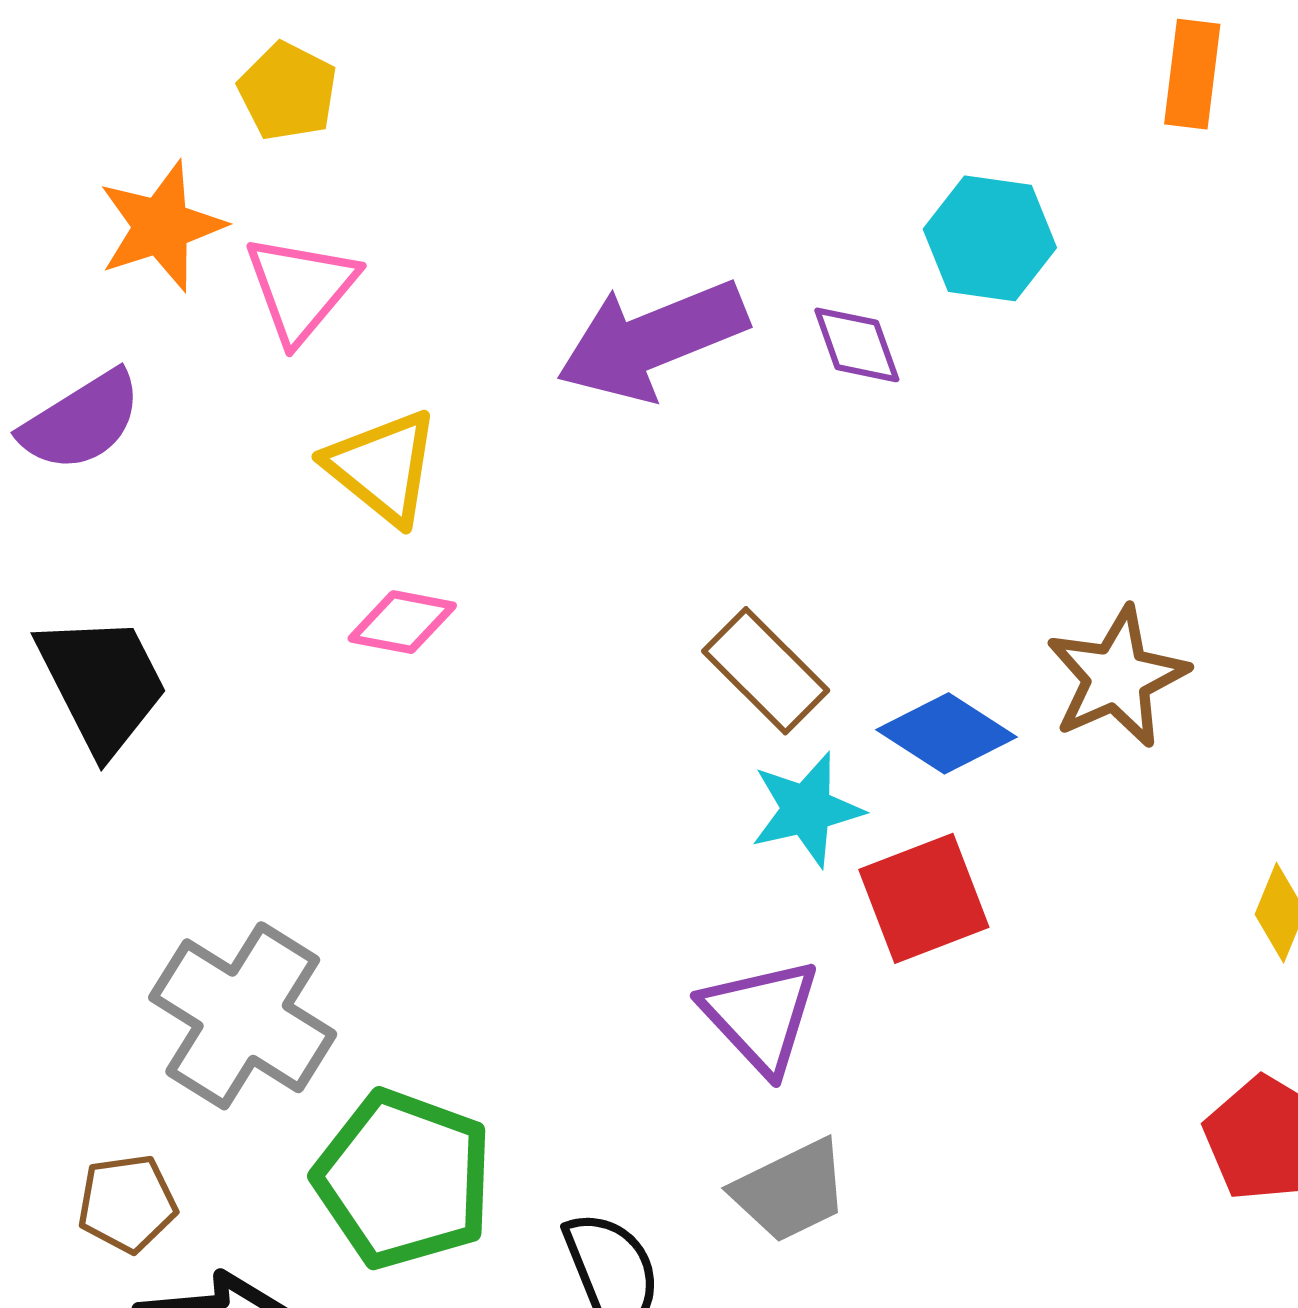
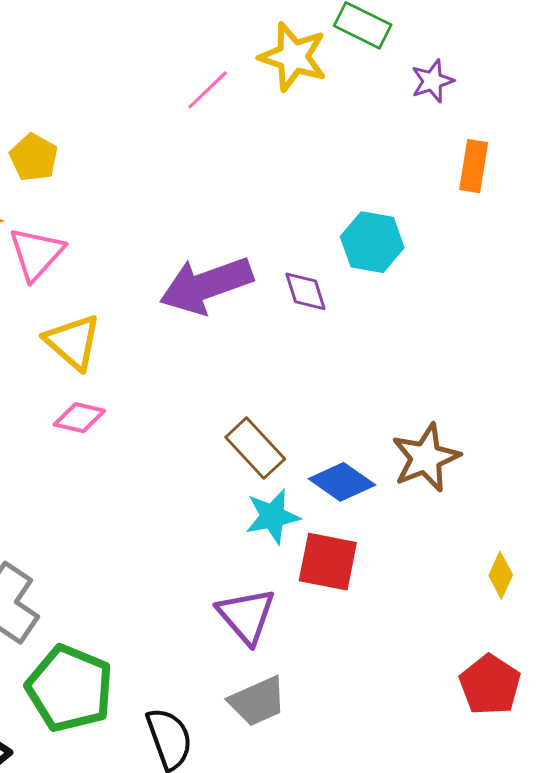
red square: (924, 898) -> (328, 562), turned 30

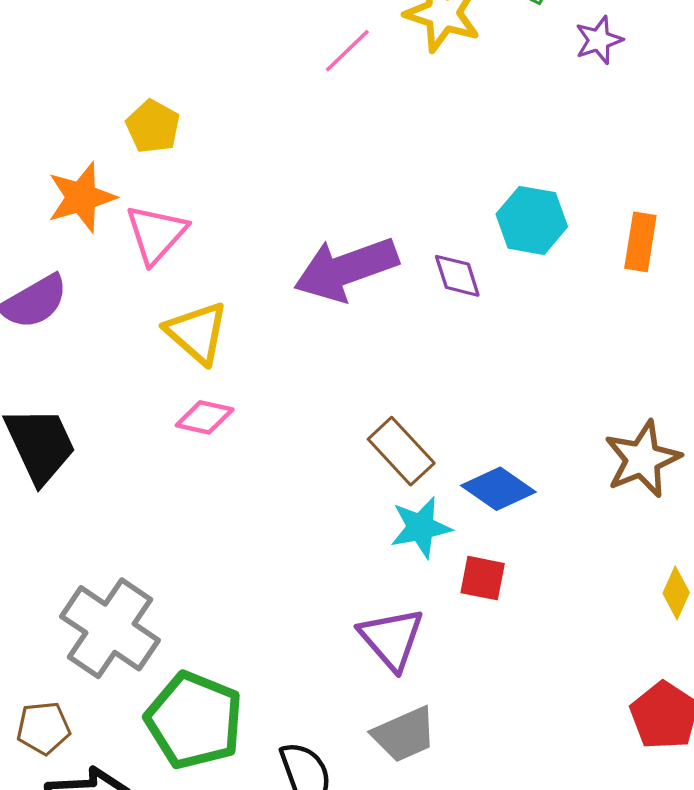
orange rectangle: (474, 166) -> (640, 242), moved
brown star: (426, 458) -> (642, 459), moved
red square: (328, 562) -> (483, 578), size x0.7

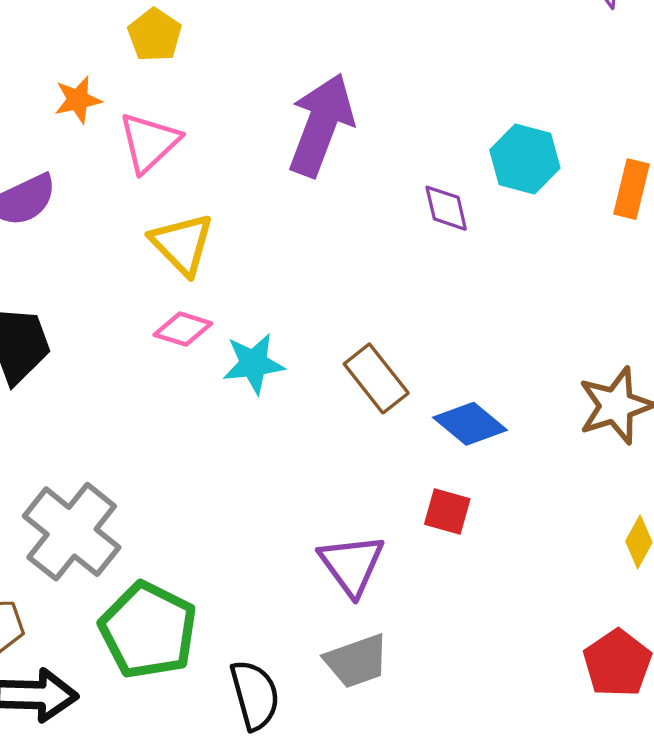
orange star: (81, 197) -> (78, 100), size x0.7
purple arrow: (346, 269) -> (321, 125), moved, turned 126
cyan star: (421, 527) -> (254, 364), moved

